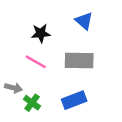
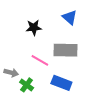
pink line: (36, 62) -> (40, 60), moved
blue rectangle: (74, 100) -> (61, 83), turned 42

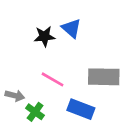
blue triangle: (70, 17) -> (71, 28), moved
gray rectangle: (65, 50) -> (104, 77), moved

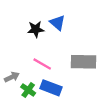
gray arrow: (15, 96) -> (12, 77), turned -40
blue rectangle: (81, 109) -> (51, 88), moved

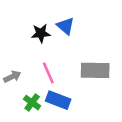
pink line: (42, 64) -> (48, 73), turned 36
gray arrow: (12, 77) -> (12, 77), moved

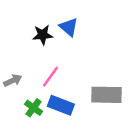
gray rectangle: (95, 70) -> (107, 95), moved
pink line: (48, 73) -> (50, 77), turned 60

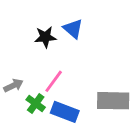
green cross: (34, 108) -> (36, 104), moved

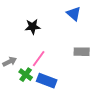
blue triangle: (73, 29) -> (74, 14), moved
gray rectangle: (113, 101) -> (82, 52), moved, size x0.7

